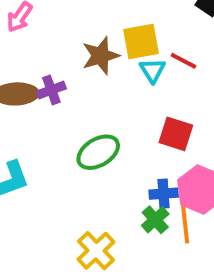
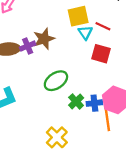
brown star: (101, 56) -> (44, 39), moved
red square: (176, 134) -> (101, 54), moved
green cross: (155, 220) -> (76, 101), moved

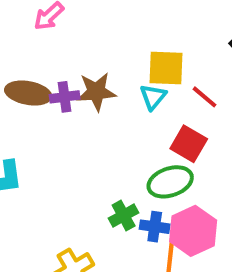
cyan triangle: (85, 32) -> (153, 97), moved
green ellipse: (56, 81) -> (170, 182), moved

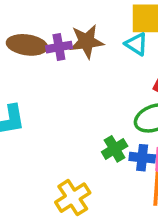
cyan triangle: (153, 97) -> (136, 44), turned -35

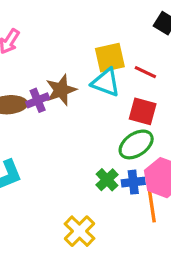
cyan triangle: (136, 44) -> (106, 82), size x1.4

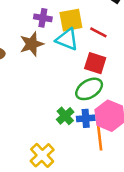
purple cross: (38, 100) -> (43, 18), moved, turned 30

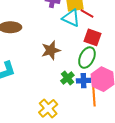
red line: (98, 32) -> (87, 14), moved
brown star: (32, 44) -> (51, 50), moved
green ellipse: (89, 89) -> (87, 58), turned -35

